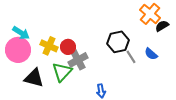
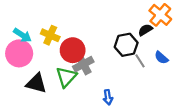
black semicircle: (162, 26) -> (145, 30), moved
yellow cross: (49, 46) -> (50, 35), moved
red circle: (68, 47) -> (73, 50), size x1.5

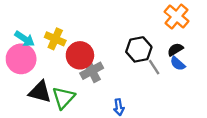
black semicircle: (145, 30) -> (175, 49), moved
green triangle: (66, 77) -> (63, 98), moved

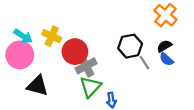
green triangle: (63, 98) -> (90, 87), moved

